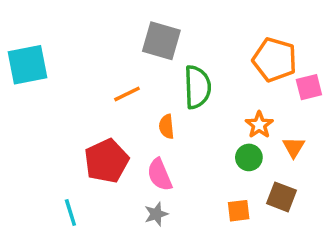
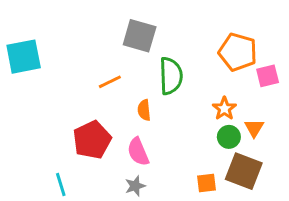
green circle: (249, 157) -> (229, 137), moved
brown square: (282, 197) -> (244, 171), size x1.4

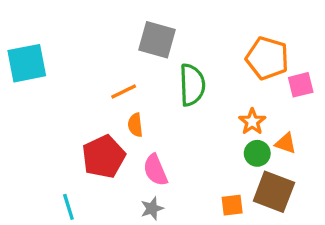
orange semicircle: (144, 110) -> (135, 125), moved
orange triangle: (254, 128) -> (286, 143), turned -42

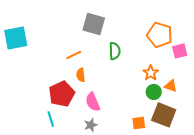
green semicircle: (192, 85) -> (115, 51), size x0.7
cyan line: (68, 207) -> (51, 119), moved

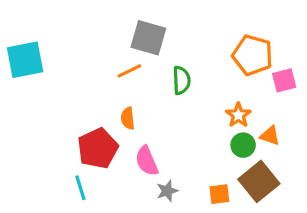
orange line: (74, 55) -> (129, 71), moved
brown square: (164, 115) -> (259, 181), turned 30
gray star: (91, 125) -> (167, 191), moved

